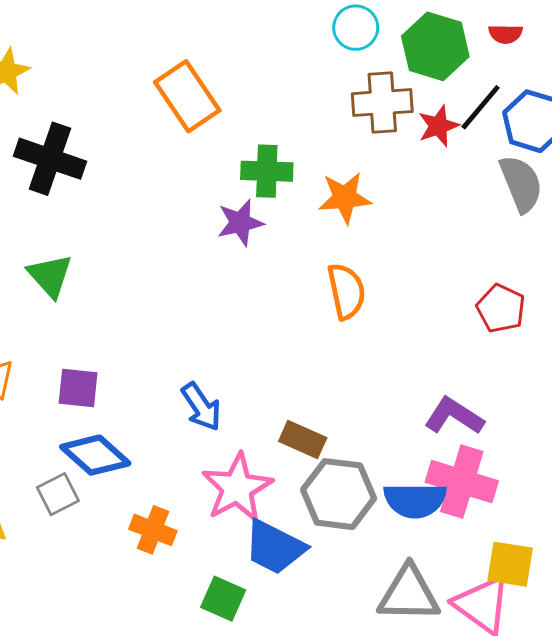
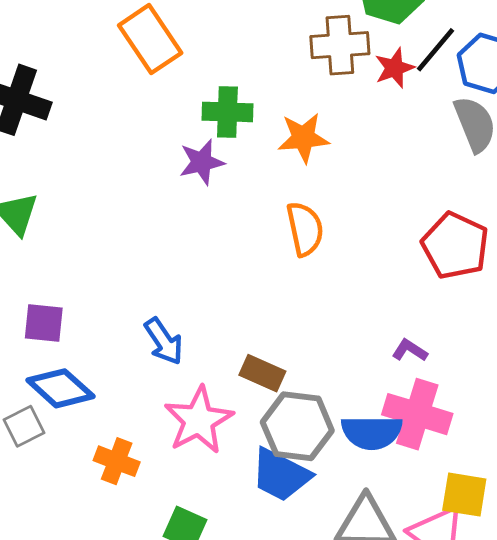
red pentagon: (501, 308) -> (455, 246), size x1.4
purple L-shape: (454, 416) -> (410, 350), size x0.6
blue trapezoid: (275, 547) -> (281, 475), moved

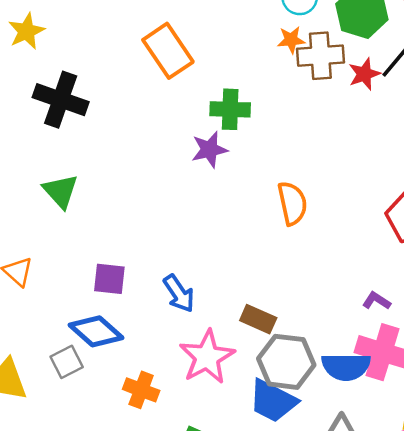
orange star: (303, 138) -> (291, 40), moved, size x0.7
purple square: (44, 323) -> (109, 279), moved

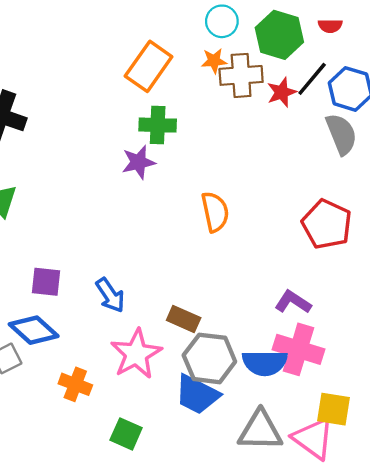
orange rectangle: (168, 51) -> (149, 66), moved, turned 69
purple L-shape: (377, 301) -> (293, 302), size x1.4

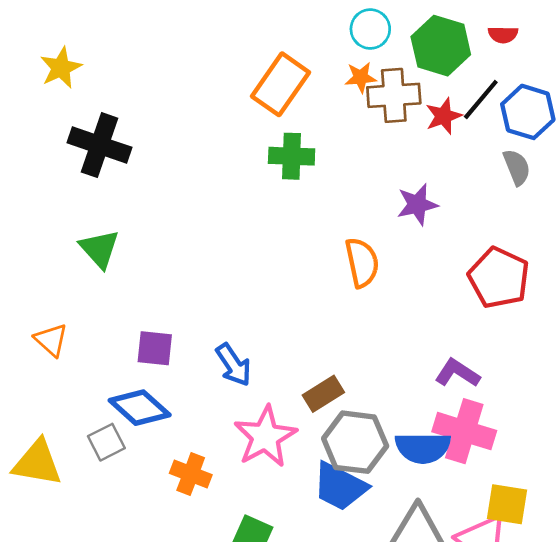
gray semicircle: (341, 134) -> (517, 167), size x0.7
purple star: (138, 162) -> (417, 205), moved
brown rectangle: (184, 319) -> (323, 394), turned -56

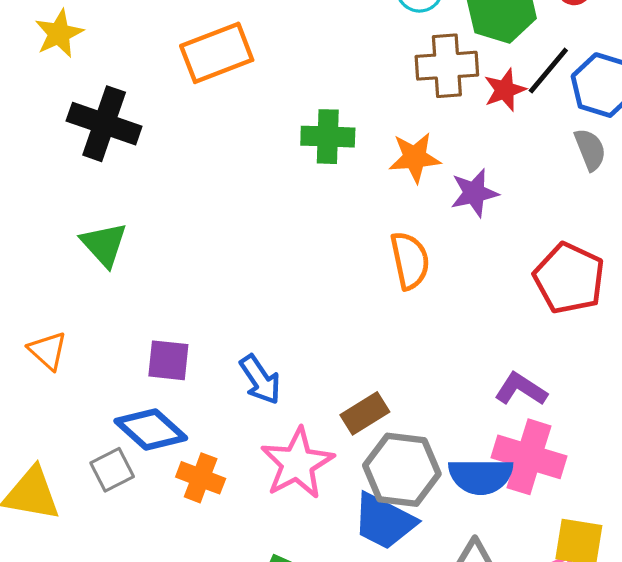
orange star: (361, 77) -> (415, 157), moved, size x1.4
orange rectangle: (281, 84) -> (217, 53), moved, turned 34
orange cross: (191, 474) -> (201, 478), moved

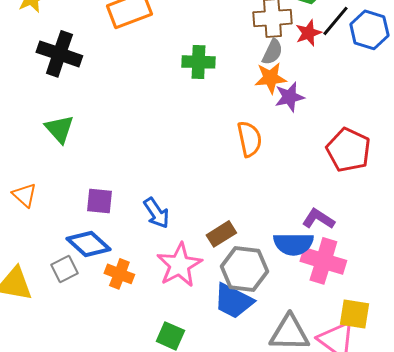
gray semicircle: (590, 149) -> (272, 52), moved, turned 48
orange star: (415, 157) -> (270, 78), moved
blue semicircle: (481, 476) -> (293, 244), moved

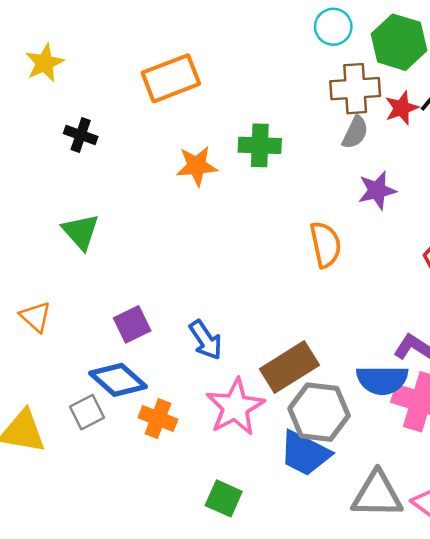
black cross: (59, 54) -> (81, 135), size x0.6
orange star: (270, 78) -> (197, 166), moved
purple square: (99, 201) -> (132, 324), turned -32
brown rectangle: (221, 234) -> (289, 367), size x1.5

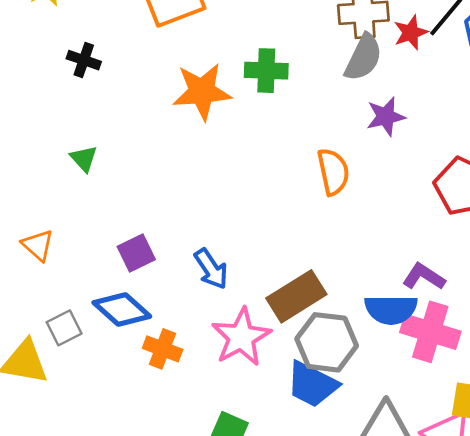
gray semicircle: (355, 132) -> (363, 57), size x1.4
orange star: (197, 166) -> (202, 92), size x1.4
green triangle: (81, 232) -> (84, 159), size x0.7
gray square: (87, 412) -> (64, 328), moved

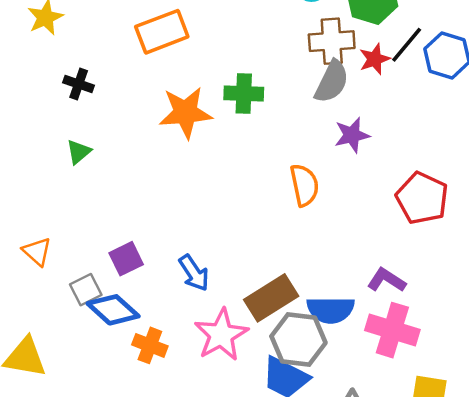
green triangle: (84, 159) -> (79, 152), moved, turned 32
blue semicircle: (391, 309) -> (331, 310), moved
gray square: (64, 328) -> (86, 290), moved

